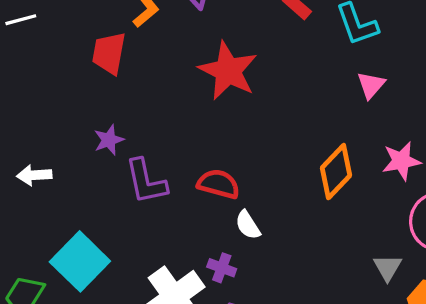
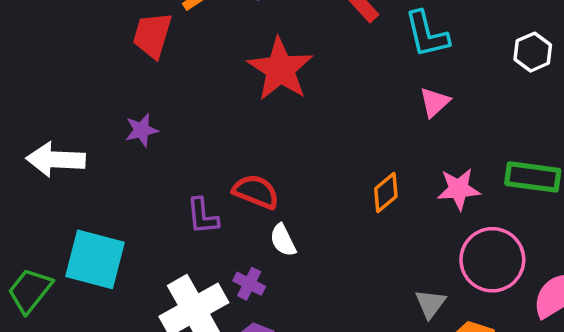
orange diamond: (336, 172) -> (386, 193), size x0.7
white arrow: (34, 175) -> (56, 160), size x1.5
purple L-shape: (146, 181) -> (203, 216), moved, size x0.7
cyan square: (80, 261) -> (95, 259), turned -36

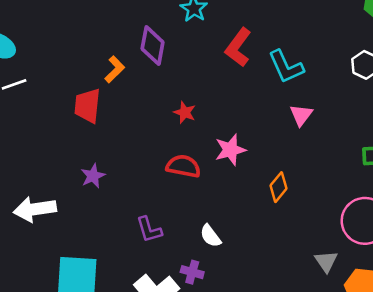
red star: (280, 69) -> (185, 112), size x0.5
pink star: (459, 189) -> (230, 150), moved
red semicircle: (256, 192) -> (183, 166), moved

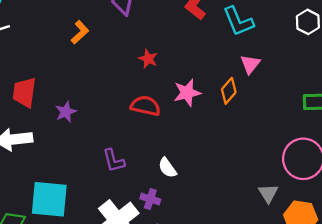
orange L-shape: (115, 69) -> (80, 32), moved
red trapezoid: (87, 106) -> (24, 92), moved
orange diamond: (278, 187) -> (229, 91), moved

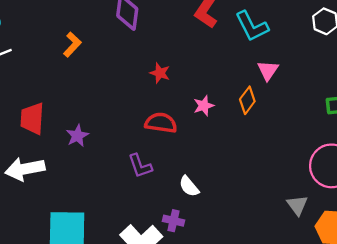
orange L-shape: (80, 32) -> (72, 44), moved
pink star: (187, 93) -> (204, 106), size x0.7
purple L-shape: (114, 161) -> (140, 166), moved

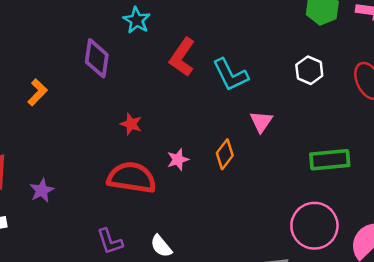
pink triangle: (268, 70) -> (261, 122), moved
red semicircle: (161, 123) -> (132, 178), size x1.4
purple L-shape: (140, 166) -> (110, 241), moved

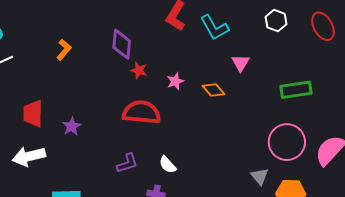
purple diamond: (97, 58) -> (122, 44), moved
orange diamond: (225, 154) -> (213, 90), turned -75
pink star: (178, 160) -> (175, 81), moved
purple L-shape: (110, 241) -> (127, 163), turned -85

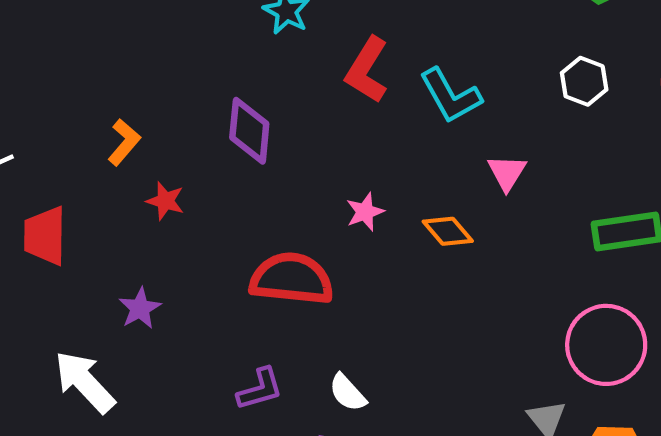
red star: (139, 70) -> (165, 201), moved
red trapezoid: (33, 114) -> (45, 236), moved
white arrow: (29, 156) -> (85, 382), moved, turned 60

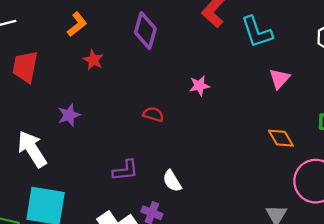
orange diamond: (448, 231) -> (281, 138), moved
red semicircle: (292, 279) -> (153, 114), size x0.5

